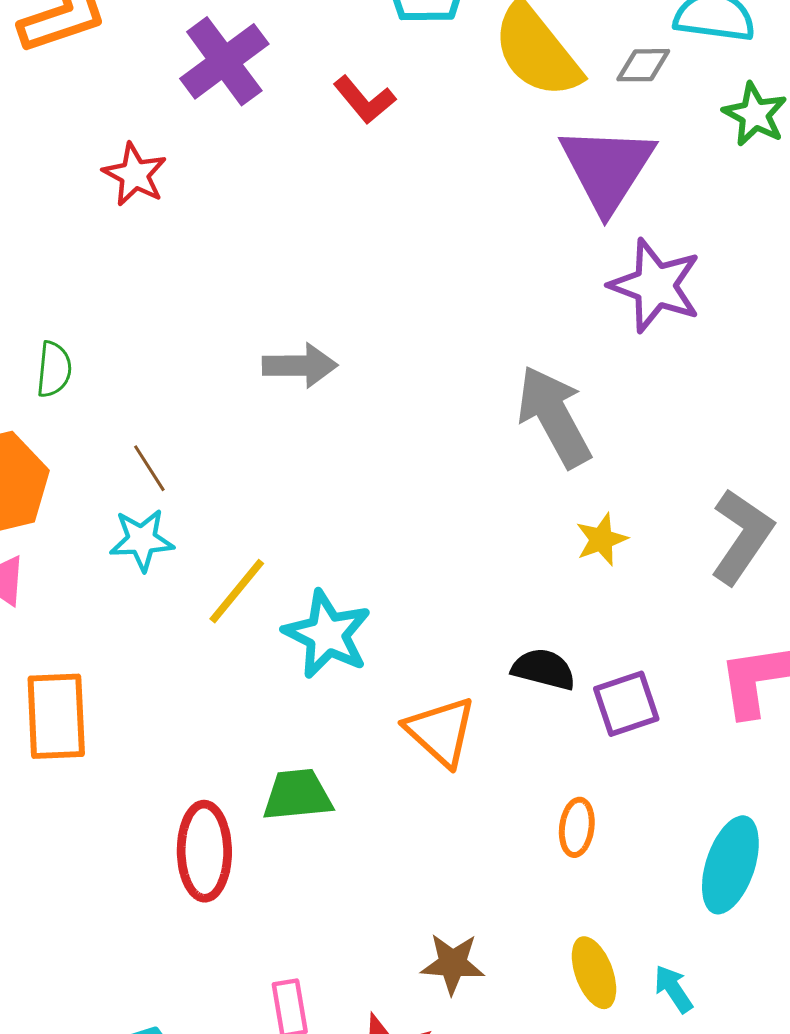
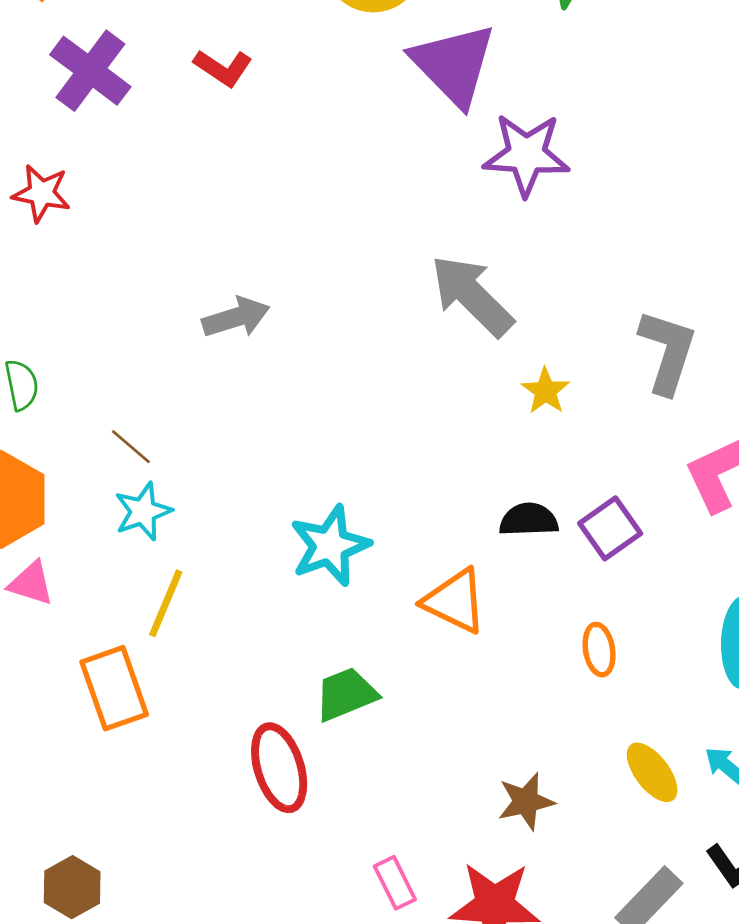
yellow line: (237, 591) -> (166, 603), moved
cyan star: (327, 634) -> (330, 546), turned -30

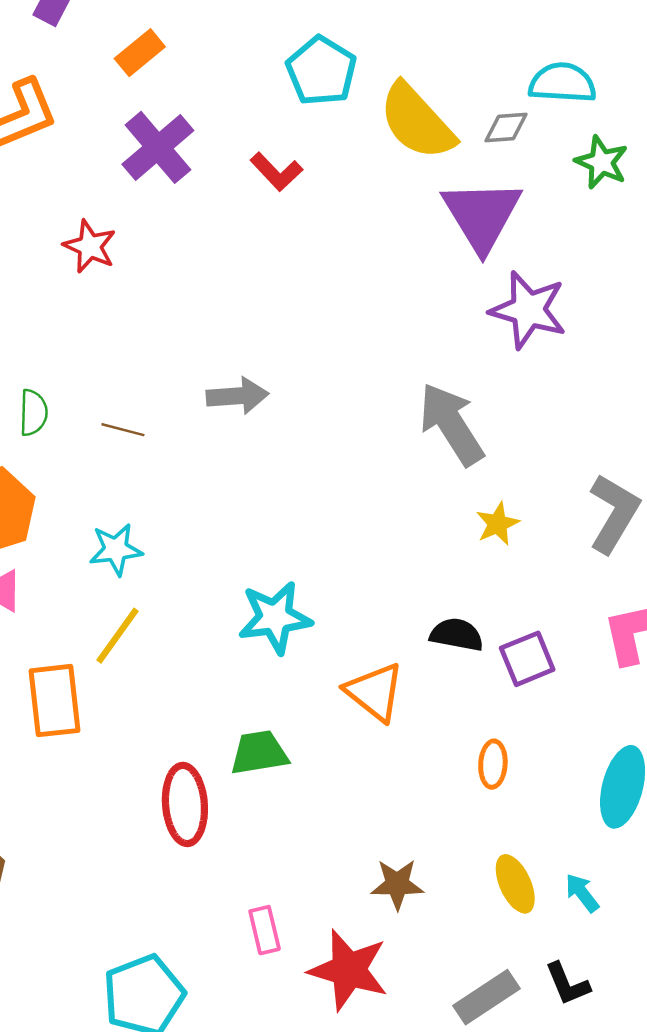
brown line: (131, 447) -> (123, 430), moved, turned -39

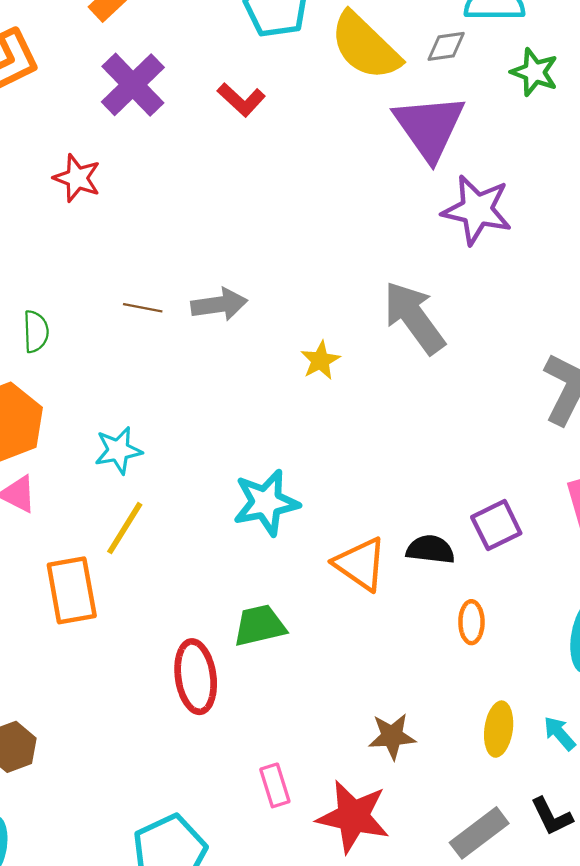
brown line: (123, 430) -> (143, 308), moved
yellow star: (498, 524) -> (320, 360), moved
black semicircle: (457, 635) -> (430, 549), moved
yellow ellipse: (515, 884) -> (499, 729), turned 36

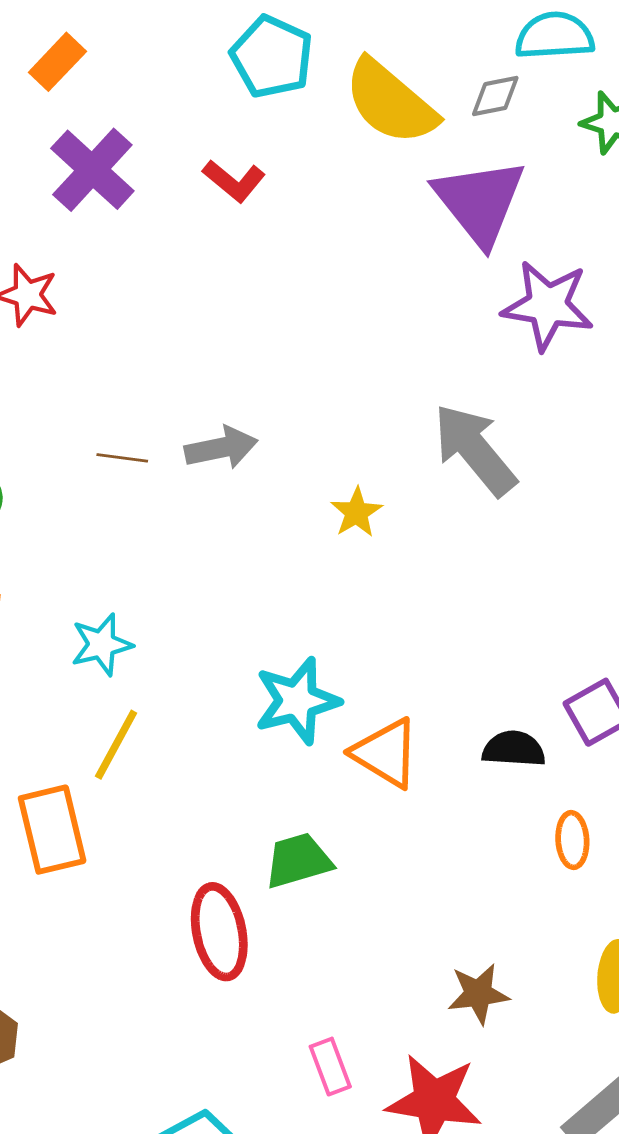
orange triangle: (360, 564) -> (386, 753), moved

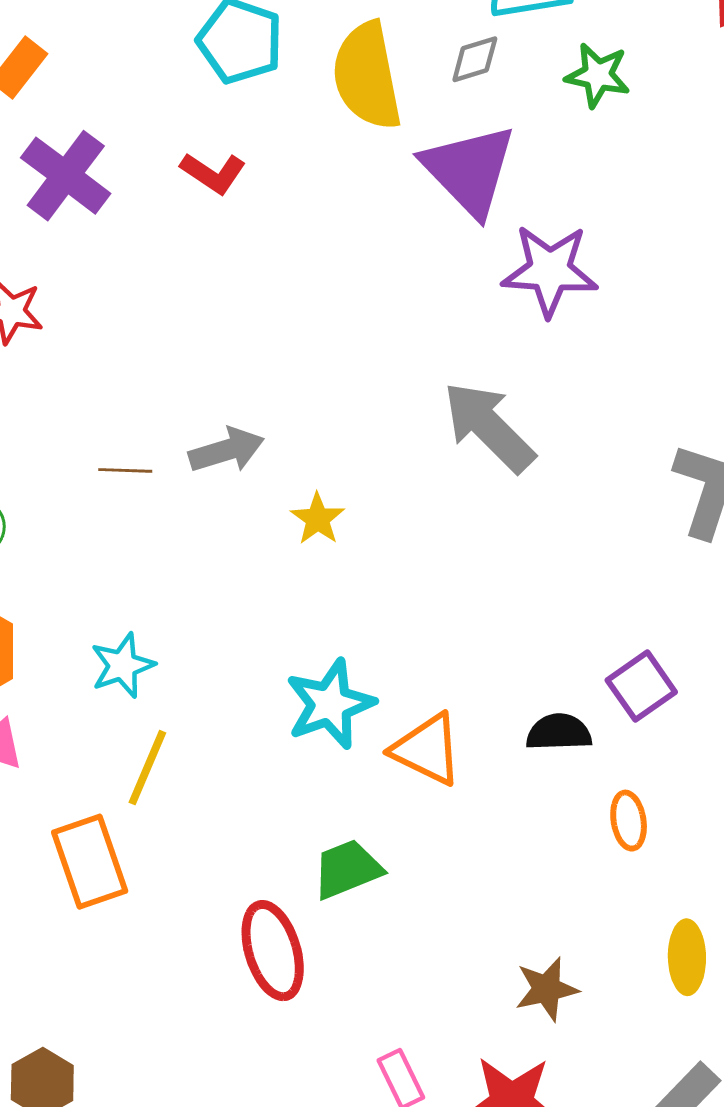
yellow semicircle: (390, 102) -> (367, 76), turned 44
yellow star: (356, 512) -> (318, 519), moved

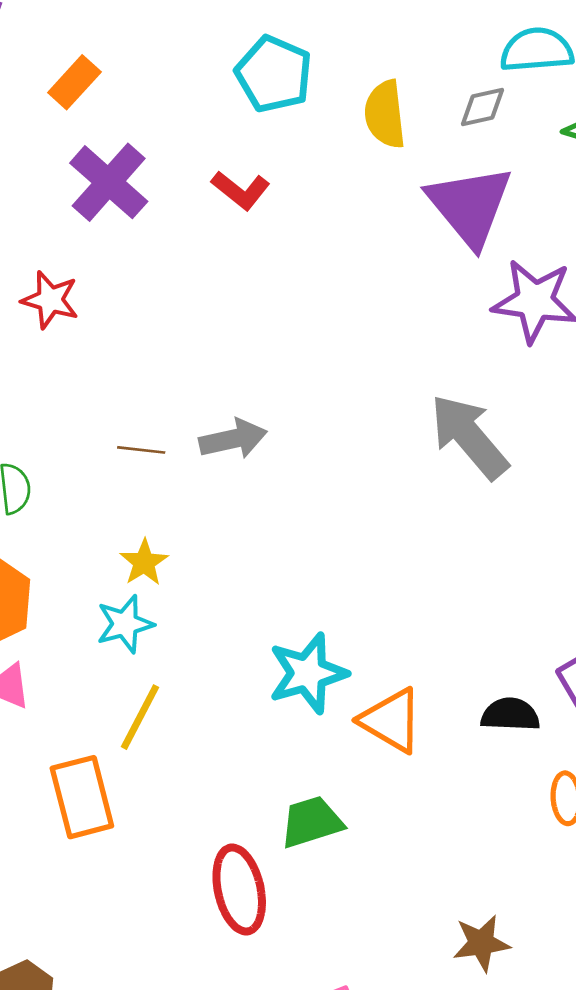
yellow semicircle: (367, 76) -> (385, 114), size x0.7
yellow star: (318, 519) -> (144, 562), moved

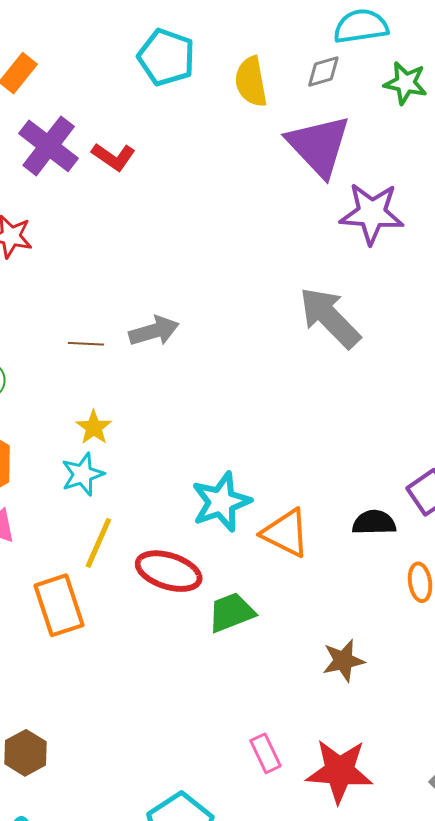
red L-shape: (241, 190) -> (113, 157), moved
red ellipse: (239, 889) -> (169, 571), moved, turned -56
brown star: (481, 943) -> (343, 661), moved

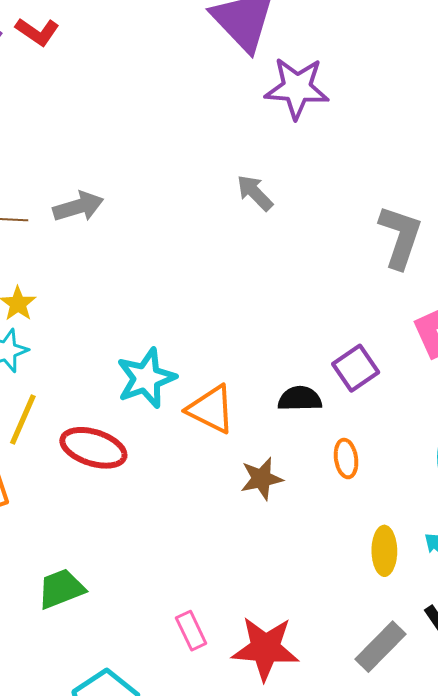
gray arrow: (330, 318) -> (255, 193), size x0.6
green trapezoid: (231, 612) -> (61, 589), moved
brown star: (343, 661) -> (262, 479), moved

